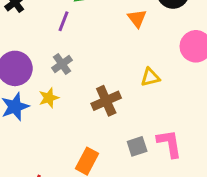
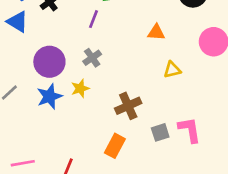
orange triangle: (137, 18) -> (156, 32), moved, turned -48
brown cross: (106, 101) -> (128, 106), moved

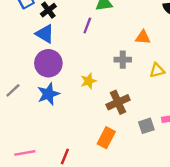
blue triangle: (17, 22) -> (45, 34), moved
gray cross: (92, 58) -> (123, 60), moved, turned 35
yellow star: (80, 88) -> (89, 81), moved

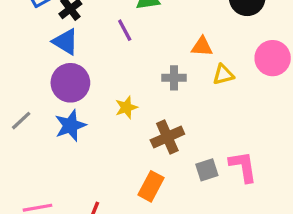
purple line: (87, 25) -> (125, 30), turned -49
yellow triangle: (157, 70) -> (223, 75), moved

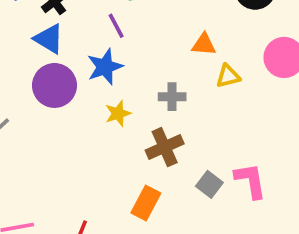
gray cross: (174, 78) -> (172, 97), moved
blue star: (70, 126) -> (105, 67), moved
gray square: (207, 170) -> (209, 184), turned -35

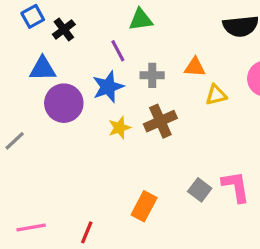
blue triangle: (49, 39) -> (43, 69), moved, turned -32
gray cross: (172, 97) -> (152, 75), moved
brown cross: (165, 147) -> (160, 121), moved

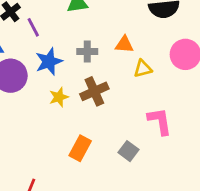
purple line: (118, 51) -> (33, 27), moved
pink L-shape: (236, 187) -> (160, 121), moved
orange rectangle: (144, 206) -> (80, 148), moved

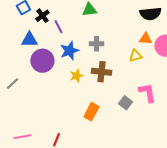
orange triangle: (124, 44) -> (145, 39), moved
brown cross: (94, 91) -> (101, 72), turned 30
gray square: (128, 151) -> (125, 103), moved

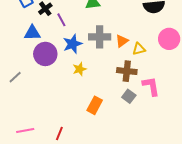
orange triangle: (145, 39) -> (122, 41), moved, turned -40
gray cross: (96, 44) -> (100, 37), size x1.5
brown cross: (101, 72) -> (127, 71), moved

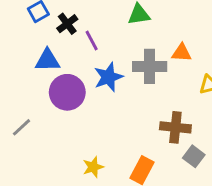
orange triangle: (122, 41) -> (182, 53), moved, turned 40
yellow star: (80, 69) -> (93, 167), moved
brown cross: (127, 71) -> (175, 127), moved

